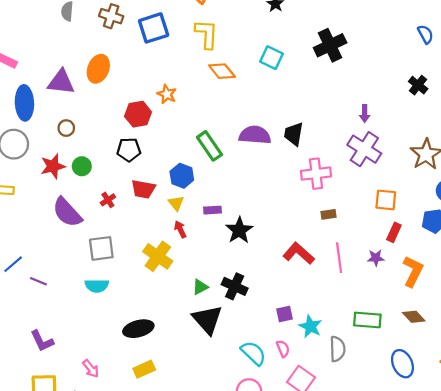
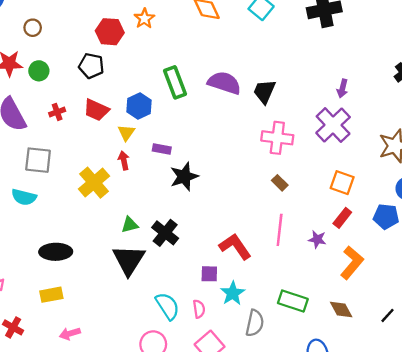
brown rectangle: (329, 214) -> (280, 183), turned 40
red L-shape: (299, 253) -> (235, 247), moved

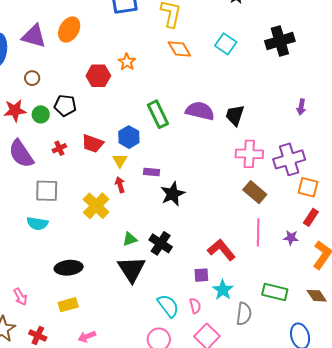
black pentagon: (91, 66) -> (65, 105), moved
purple cross: (333, 125) -> (289, 159), moved, turned 32
brown rectangle: (280, 183) -> (255, 192), size x1.6

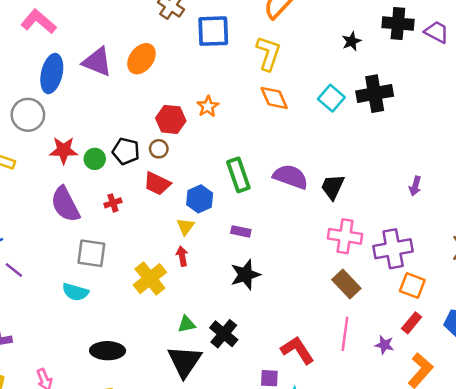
black cross: (280, 41) -> (375, 94), moved
brown circle: (32, 78) -> (159, 149), moved
red trapezoid: (93, 144) -> (157, 184), moved
purple rectangle: (152, 172) -> (241, 231), moved

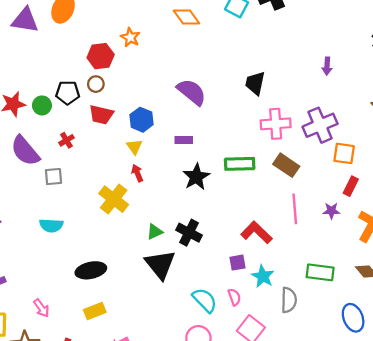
green rectangle: (238, 175) -> (240, 164), moved, turned -60
purple semicircle: (291, 177) -> (192, 92), moved, turned 32
gray square: (91, 253) -> (53, 177), moved, size x0.7

